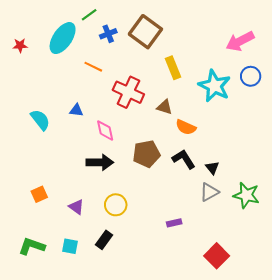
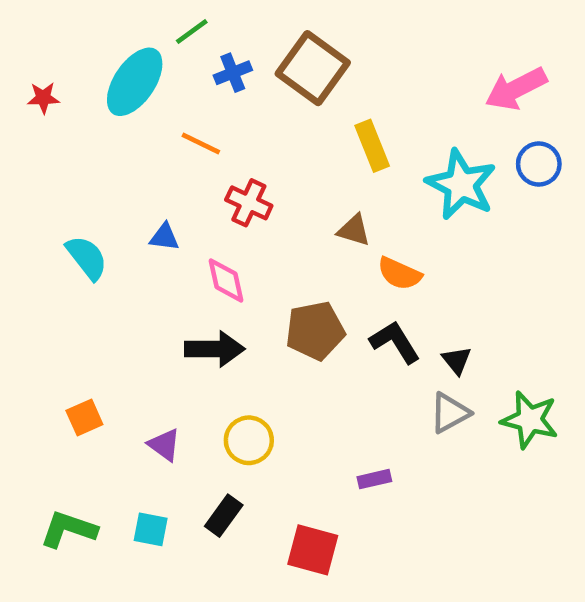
red cross: (128, 92) -> (249, 203), moved, size x0.7
red square: (217, 256) -> (313, 550), moved, turned -30

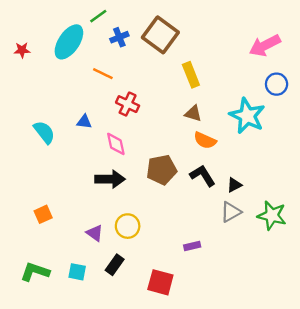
cyan star: (461, 185) -> (247, 116), moved
brown triangle: (354, 230) -> (193, 113), moved
black triangle: (457, 360) -> (234, 185), turned 42
purple triangle: (164, 445) -> (95, 233), moved

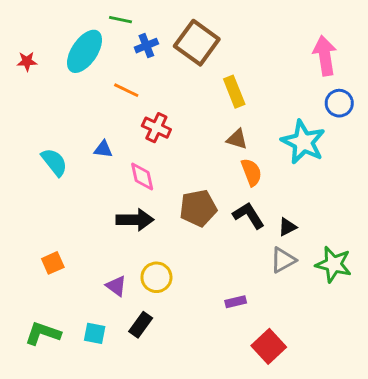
green line: (98, 16) -> (120, 20), turned 48
pink arrow: (265, 45) -> (325, 56), turned 108
orange semicircle: (205, 140) -> (251, 172), turned -135
red square: (160, 282) -> (269, 346), moved, turned 32

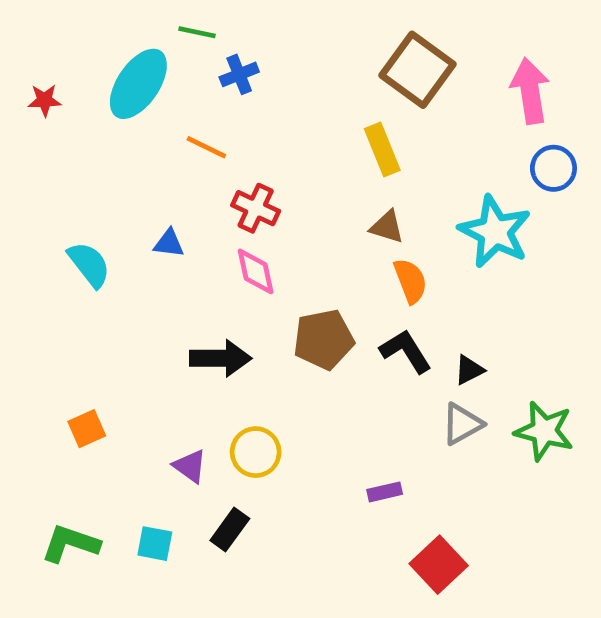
brown square: (197, 43) -> (417, 70), moved
pink diamond: (142, 177) -> (256, 271), moved

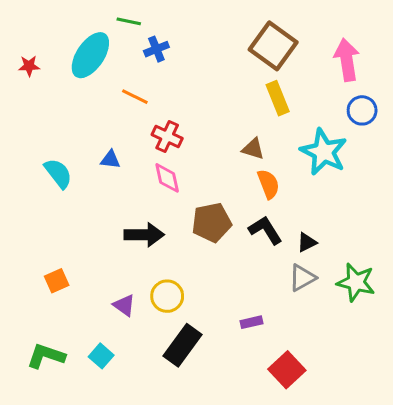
yellow rectangle: (382, 150) -> (278, 98), moved
black rectangle: (230, 529) -> (182, 345), moved, size x1.5
cyan square: (155, 544) -> (101, 356), turned 30

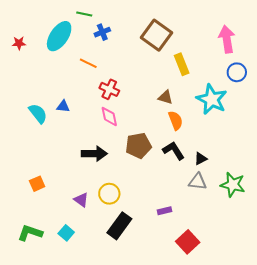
brown square: (273, 46) -> (156, 35), moved
blue triangle: (110, 160) -> (63, 106), moved
gray triangle: (302, 278) -> (198, 182), turned 36

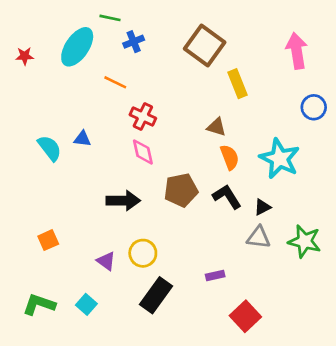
blue circle: (237, 72) -> (314, 107), moved
cyan star: (212, 99) -> (280, 159), moved

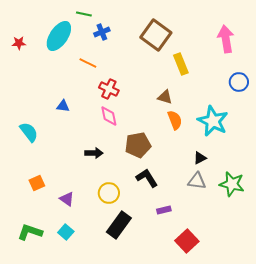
cyan semicircle: (50, 148) -> (29, 132), moved
black L-shape: (227, 197) -> (147, 178), moved
black arrow: (123, 201) -> (94, 153), size x0.7
purple triangle: (106, 261) -> (67, 199), moved

